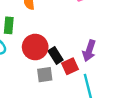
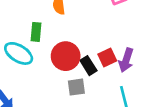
red square: (70, 66) -> (107, 57), moved

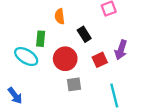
purple arrow: (126, 60) -> (121, 50), moved
black rectangle: (88, 66) -> (84, 34), moved

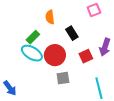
green rectangle: (41, 39) -> (33, 37), turned 40
cyan ellipse: (26, 57) -> (32, 53), moved

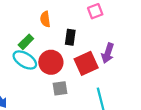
black rectangle: (72, 33) -> (70, 37), turned 40
red square: (86, 56) -> (86, 63), size x1.5

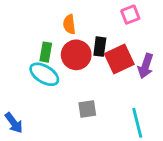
green rectangle: (26, 42) -> (46, 52), turned -35
red circle: (51, 62) -> (76, 55), moved
red square: (86, 63) -> (119, 59), moved

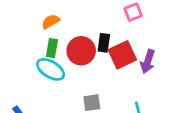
orange semicircle: (69, 24) -> (51, 22), moved, turned 66

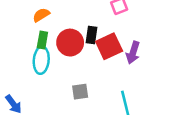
cyan ellipse: (51, 69) -> (41, 60), turned 64

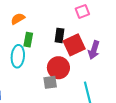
green rectangle: (42, 40) -> (28, 40), moved
red circle: (70, 43) -> (58, 68), moved

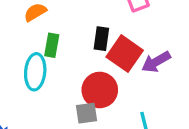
red square: (74, 45) -> (125, 54), turned -30
purple arrow: (94, 50) -> (156, 62), turned 42

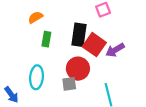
black rectangle: (101, 39) -> (79, 35), size x1.5
cyan ellipse: (35, 72) -> (37, 77), moved

